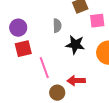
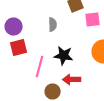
black star: (75, 45) -> (64, 56), moved
pink line: (44, 68) -> (40, 66), turned 35

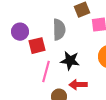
gray semicircle: (53, 24) -> (59, 30), size x1.5
red square: (19, 48) -> (37, 46), moved

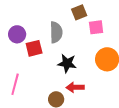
pink line: (46, 72) -> (15, 84), moved

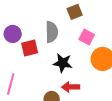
pink square: (96, 27) -> (87, 37), moved, turned 35

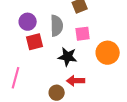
purple circle: (13, 34) -> (28, 22), moved
pink square: (87, 37) -> (83, 34), moved, turned -35

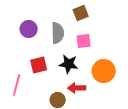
red square: (35, 42) -> (39, 65), moved
orange circle: (108, 53) -> (104, 71), moved

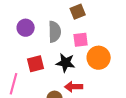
orange circle: (104, 71) -> (99, 58), moved

